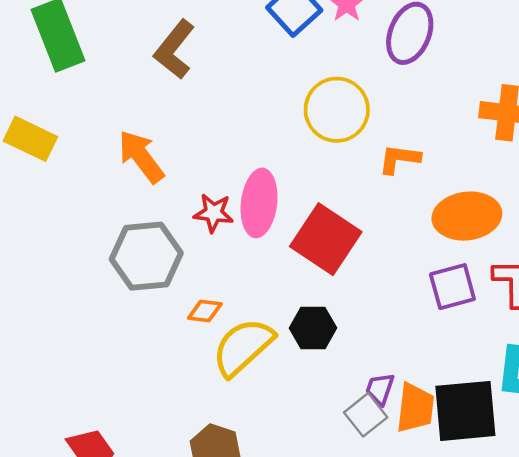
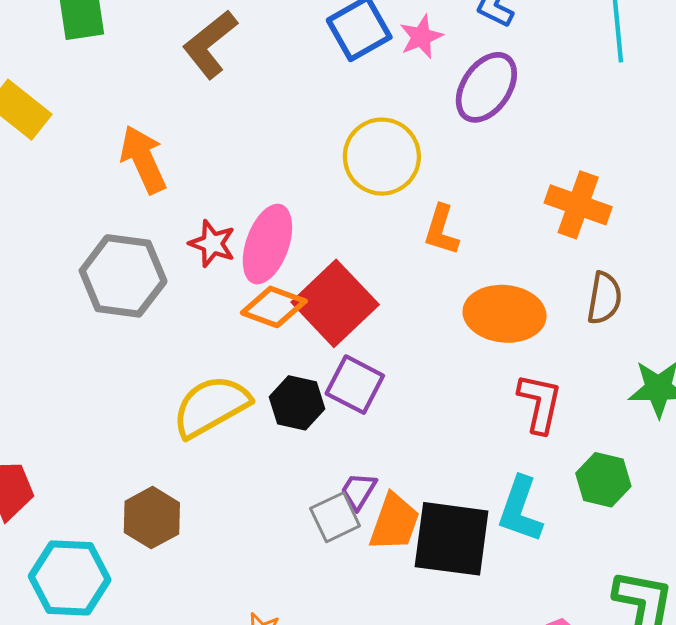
orange L-shape: (399, 159) -> (441, 230), turned -93
purple square: (452, 287) -> (355, 385), moved, turned 30
orange diamond: (205, 311) -> (274, 307), moved, size x1.5

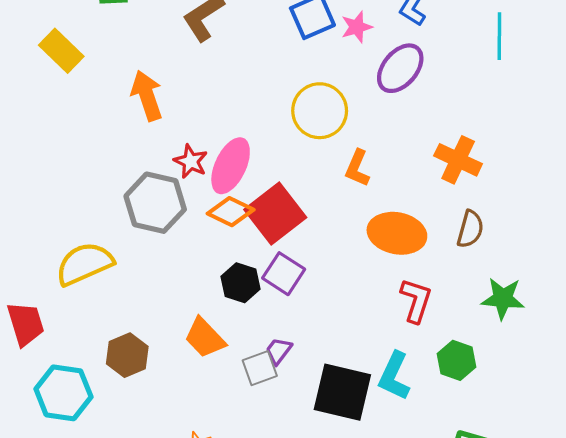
gray hexagon: (123, 276) -> (155, 203), moved
yellow semicircle: (211, 406) -> (84, 264), moved
orange trapezoid: (394, 522) -> (205, 338), moved, turned 111

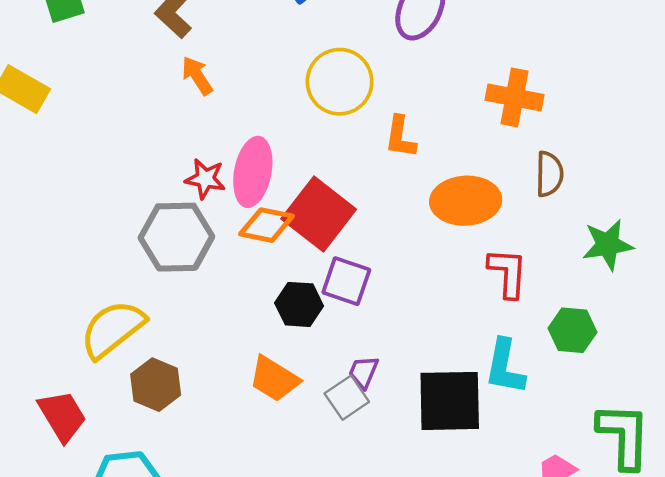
orange arrow: (147, 96) -> (197, 76), moved, size x0.7
brown hexagon: (127, 355) -> (156, 385), moved

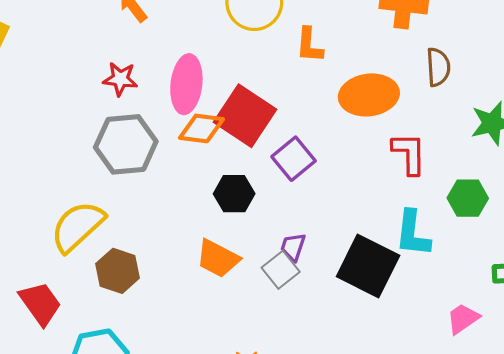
red star: (205, 179) -> (120, 79), moved
purple square: (346, 281) -> (294, 159), moved, turned 36
black square: (450, 401) -> (368, 266), turned 32

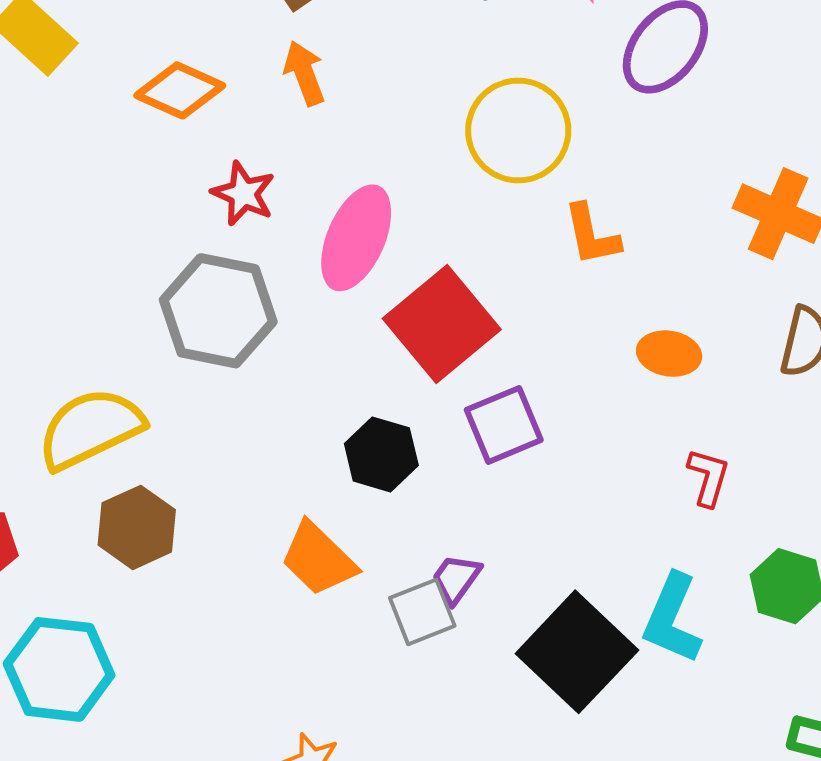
orange L-shape: (309, 45) -> (592, 235), turned -33
orange ellipse: (369, 95) -> (669, 354), size x0.6
orange diamond: (201, 128) -> (180, 90), moved
red L-shape: (409, 154) -> (708, 477), size x0.7

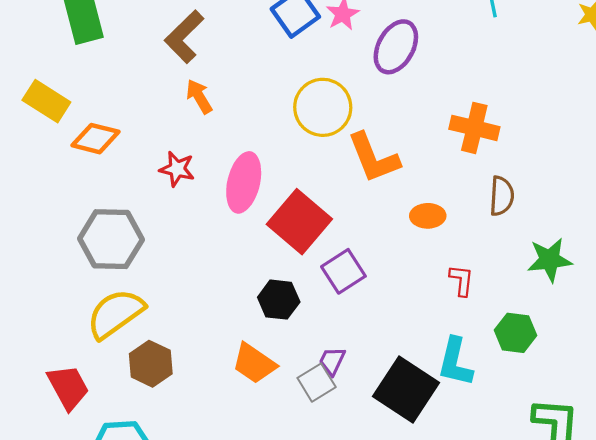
orange diamond: (180, 90) -> (95, 139), moved
orange L-shape: (592, 235) -> (373, 158), size x1.5
gray hexagon: (218, 311) -> (111, 239), moved

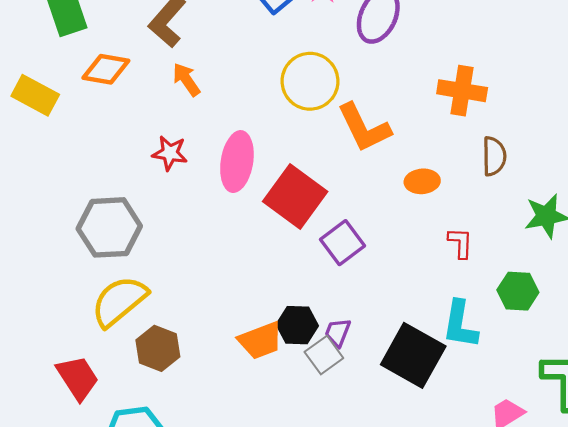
orange diamond: (95, 139) -> (106, 69), moved
black hexagon: (279, 300) -> (297, 325), moved
orange trapezoid: (254, 363) -> (260, 341), turned -51

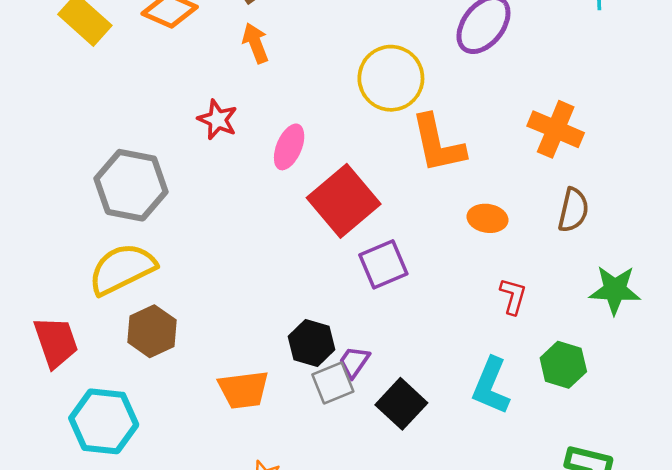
pink ellipse: (237, 162) -> (289, 147), size x0.7
orange trapezoid: (260, 341) -> (243, 390), moved
black square: (413, 355) -> (401, 404), moved, size x0.7

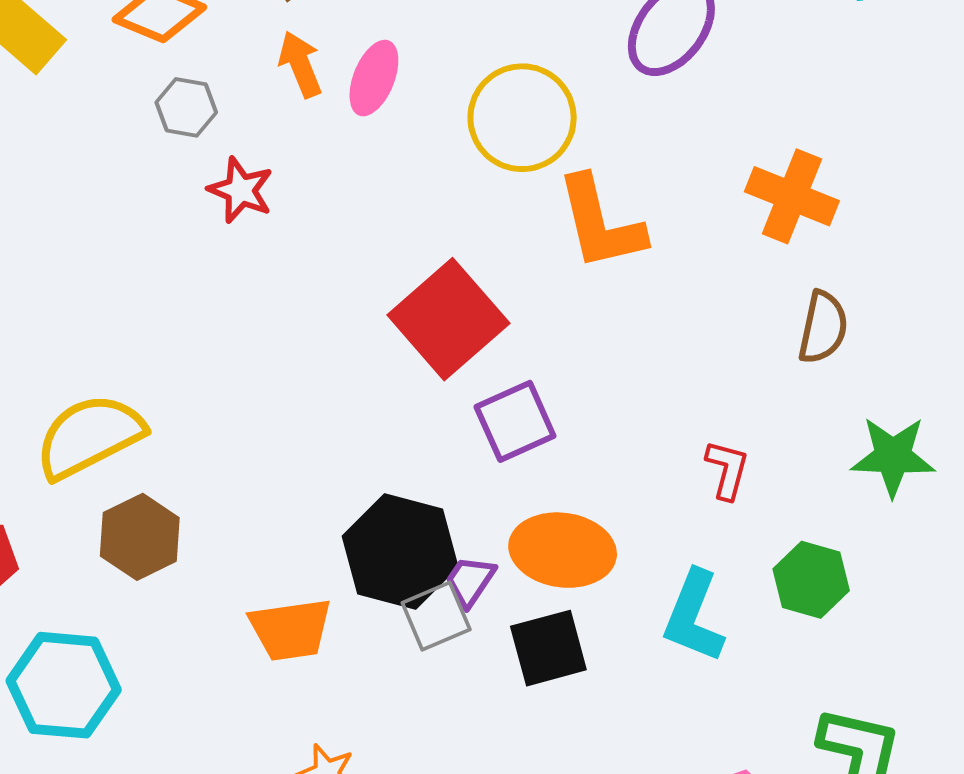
pink ellipse: (289, 147) -> (374, 78), moved
gray hexagon: (131, 185) -> (186, 107), moved, size x0.5
orange ellipse: (487, 218) -> (563, 550), moved, size x1.6
black hexagon: (311, 343) -> (400, 552), size x1.5
black square: (401, 404) -> (548, 648), turned 33

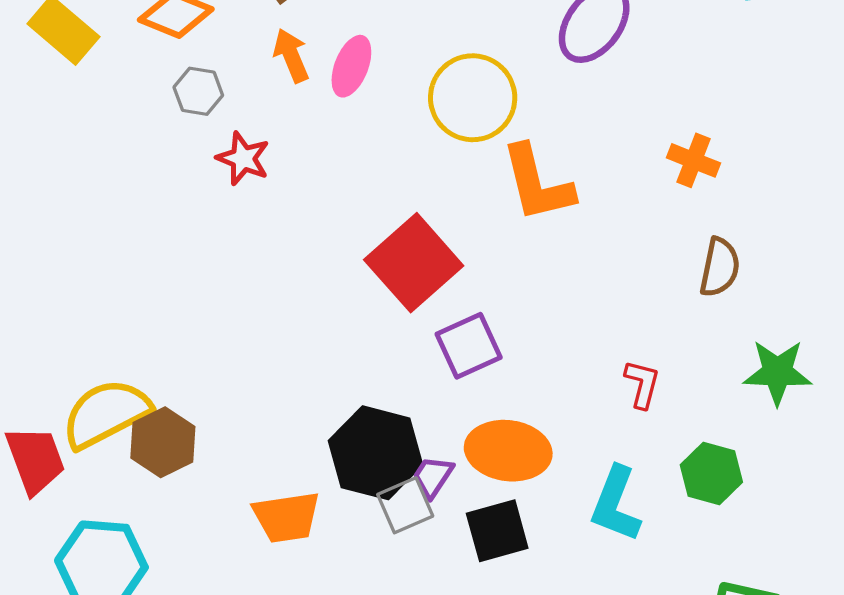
orange cross: (792, 196) -> (694, 160), size x0.7
yellow semicircle: (89, 436) -> (106, 414), moved

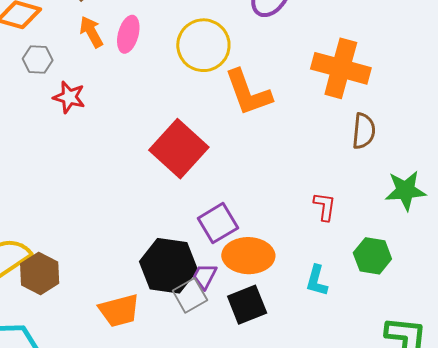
orange cross: (694, 160) -> (341, 68), size x1.8
purple square: (469, 346) -> (218, 223), moved
cyan L-shape: (616, 504) -> (317, 281), size x0.7

